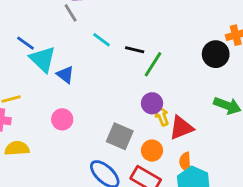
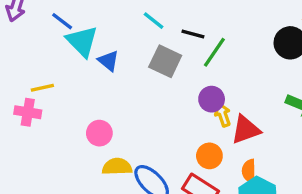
pink circle: (62, 119) -> (99, 133), moved
gray square: (120, 136) -> (165, 61), moved
yellow semicircle: (17, 148) -> (117, 167), moved

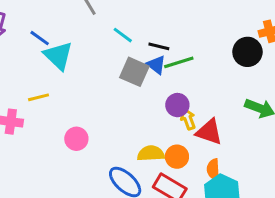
green line: (214, 52) -> (179, 62), turned 40
blue triangle: (109, 61) -> (156, 65), moved
yellow line: (42, 88) -> (39, 97), moved
red triangle: (246, 130) -> (209, 132), turned 40
yellow semicircle: (117, 167) -> (151, 153), moved

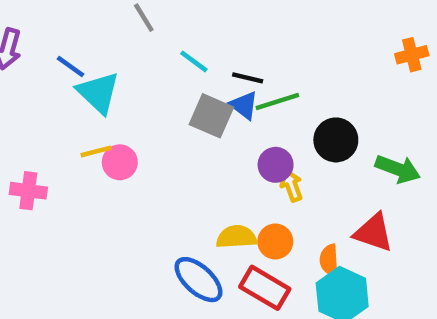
black circle: (247, 52) -> (336, 140), moved
yellow line: (39, 97) -> (96, 151), moved
red triangle: (209, 132) -> (373, 233), moved
pink circle: (76, 139) -> (120, 162), moved

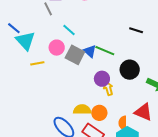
black line: (248, 78) -> (136, 30), moved
green line: (277, 102) -> (105, 51), turned 36
yellow line: (96, 151) -> (37, 63), moved
pink circle: (120, 162) -> (57, 48), moved

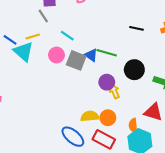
yellow line: (37, 63) -> (33, 36), moved

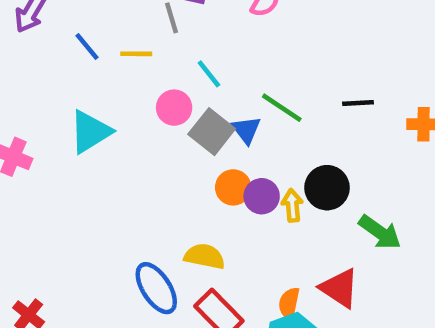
black line: (137, 28) -> (358, 103), turned -32
cyan triangle: (23, 52) -> (90, 132), moved, turned 30
green line: (107, 53) -> (282, 108), moved
yellow arrow: (114, 92) -> (292, 205), moved
orange circle: (108, 118) -> (233, 187), moved

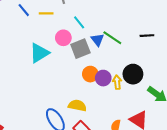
blue triangle: (246, 130) -> (97, 40), moved
cyan triangle: (90, 132) -> (39, 53), moved
gray square: (212, 132) -> (80, 49), turned 30

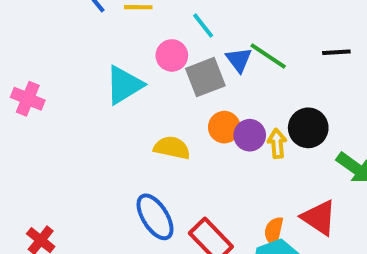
yellow semicircle: (77, 105) -> (172, 148), moved

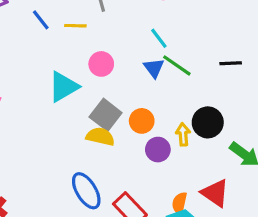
cyan line: (203, 25) -> (159, 38), moved
gray square: (205, 77) -> (106, 115), moved, turned -32
purple circle: (250, 135) -> (158, 150), moved

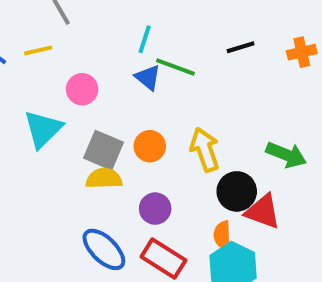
cyan line: (159, 38) -> (145, 39), turned 70
black circle: (208, 122) -> (237, 191), moved
yellow arrow: (183, 134) -> (205, 150), size x1.5
purple circle: (158, 150) -> (155, 209), moved

